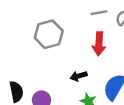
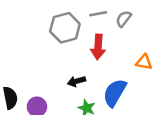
gray hexagon: (49, 34) -> (65, 28), moved

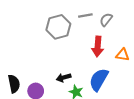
red arrow: (98, 47) -> (98, 47), moved
black arrow: (76, 81) -> (64, 78), moved

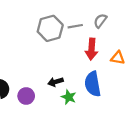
gray line: (85, 15) -> (75, 26), moved
blue semicircle: (99, 80) -> (93, 84), turned -40

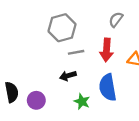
gray line: (75, 26) -> (76, 52), moved
black arrow: (56, 82) -> (68, 76), moved

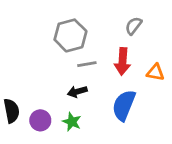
blue semicircle: (108, 87) -> (124, 105), turned 32
green star: (82, 101) -> (72, 122), moved

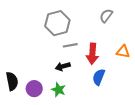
red arrow: (123, 61) -> (92, 54), moved
blue semicircle: (124, 105) -> (99, 77), size x0.7

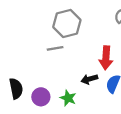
gray line: (70, 45) -> (55, 48), moved
black arrow: (63, 66) -> (89, 79), moved

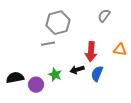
black semicircle: (16, 89) -> (15, 78), turned -90
green star: (68, 98) -> (55, 75), moved

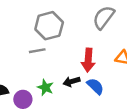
gray semicircle: (104, 16) -> (104, 17), size x1.5
blue semicircle: (97, 74) -> (95, 86), turned 112

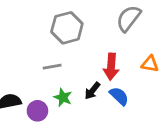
gray line: (37, 51) -> (52, 67), moved
black arrow: (72, 82) -> (92, 91), turned -35

